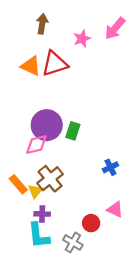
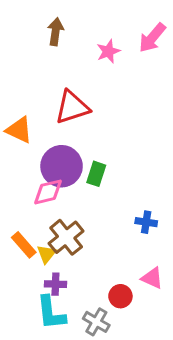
red triangle: (55, 64) -> (72, 107), moved
orange triangle: (31, 66) -> (19, 130), moved
blue cross: (110, 167) -> (146, 222), turned 35

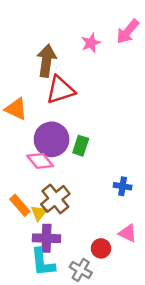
brown arrow: (55, 32) -> (46, 61), moved, size x1.4
pink diamond: (48, 192) -> (40, 161), turned 64
purple cross: (55, 284) -> (46, 238), size x1.5

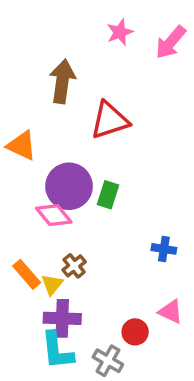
pink star: (91, 43) -> (120, 32), moved
red triangle: (60, 90) -> (110, 120), moved
brown cross: (55, 199) -> (74, 266), size x0.6

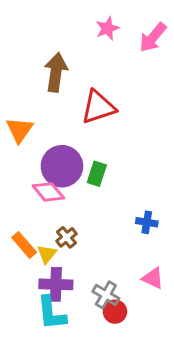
orange triangle: (22, 146) -> (20, 130), turned 40
red circle: (135, 332) -> (115, 312), moved
gray cross: (108, 361) -> (106, 295), moved

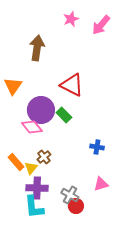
red triangle: (98, 107) -> (72, 85), moved, turned 45
green rectangle: (97, 174) -> (64, 115), turned -63
pink triangle: (153, 278) -> (101, 184), turned -42

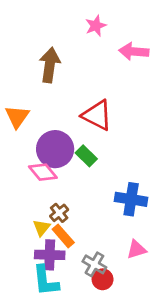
pink arrow: (101, 25) -> (134, 51), moved, turned 55
blue cross: (97, 147) -> (131, 199), size x1.6
orange rectangle: (16, 162) -> (63, 236), moved

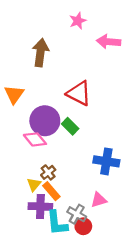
pink triangle: (136, 249) -> (99, 200), moved
cyan L-shape: (46, 281) -> (57, 223), moved

